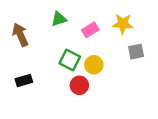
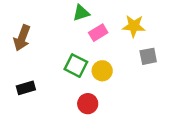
green triangle: (59, 19) -> (81, 13), moved
brown arrow: (20, 35) -> (22, 38), turned -135
red circle: (79, 85) -> (88, 104), moved

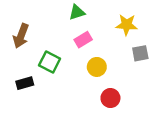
pink rectangle: (98, 33) -> (83, 40), moved
green square: (76, 66) -> (50, 62), moved
red circle: (88, 104) -> (110, 98), moved

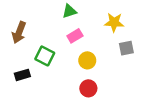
red circle: (110, 98) -> (88, 88), moved

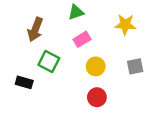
brown arrow: (19, 32) -> (35, 29), moved
gray square: (126, 48) -> (135, 66), moved
black rectangle: (22, 75) -> (24, 82), turned 32

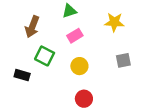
yellow circle: (96, 66) -> (79, 66), moved
red circle: (97, 97) -> (84, 99), moved

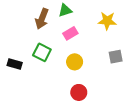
brown arrow: (32, 27) -> (42, 19), moved
black rectangle: (22, 75) -> (15, 64), moved

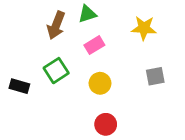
green square: (42, 52) -> (56, 71), turned 30

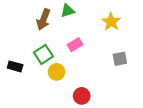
yellow star: (144, 28) -> (111, 22), turned 30
pink rectangle: (94, 45) -> (75, 45), moved
yellow circle: (100, 83) -> (57, 72), moved

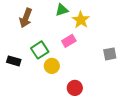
brown arrow: (43, 19) -> (26, 18), moved
yellow star: (111, 22) -> (81, 20), moved

